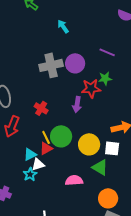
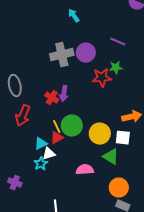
purple arrow: (77, 104) -> (64, 94), moved

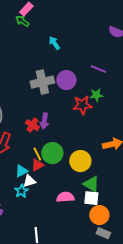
white square: (123, 138) -> (91, 198), moved

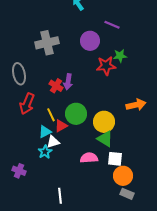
purple line: (98, 69) -> (112, 25), moved
gray cross: (42, 82) -> (47, 43), moved
yellow line: (37, 154) -> (51, 115), moved
green triangle: (91, 184) -> (105, 139), moved

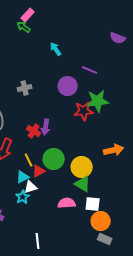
gray cross: (47, 43) -> (25, 88), size x0.6
green star: (120, 56) -> (98, 101), size x1.6

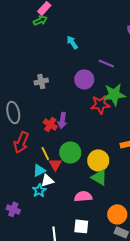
green arrow: (24, 27) -> (40, 20), turned 120
red triangle: (39, 171) -> (55, 164), turned -32
white square: (93, 204) -> (81, 226), moved

